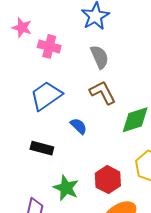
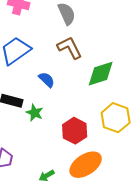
green star: (66, 188) -> (35, 113), moved, size x0.7

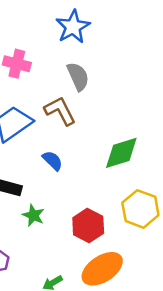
brown L-shape: (70, 48) -> (60, 111), moved
green star: (35, 113) -> (33, 215), moved

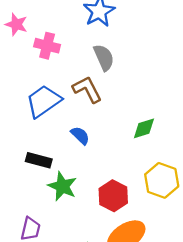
green diamond: (121, 153) -> (144, 128), size x0.7
green star: (33, 215) -> (62, 186), size x1.4

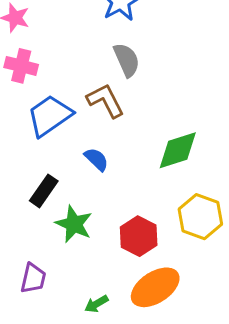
pink cross: (47, 46) -> (21, 66), moved
green diamond: (144, 128) -> (178, 150), size x1.4
black rectangle: (39, 160) -> (44, 191), turned -70

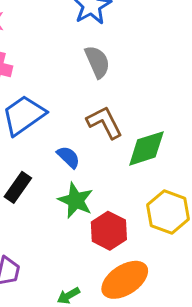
brown L-shape: (105, 101) -> (105, 122), moved
green star: (74, 224) -> (76, 200), moved

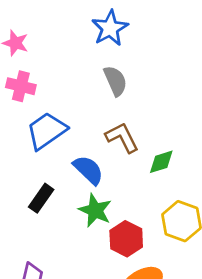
green diamond: (146, 148) -> (161, 162), size x0.7
blue semicircle: (68, 157) -> (88, 170), size x1.4

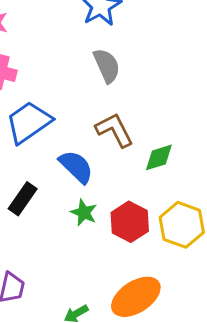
green star: (95, 210) -> (84, 213), size x0.7
red hexagon: (126, 239) -> (130, 222), moved

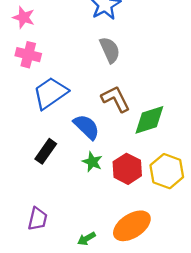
green diamond: (159, 157) -> (149, 120), size x1.4

